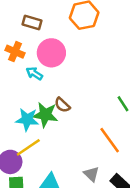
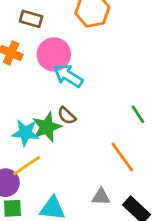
cyan arrow: (34, 73) -> (68, 76), moved, size x1.5
green star: (45, 115) -> (47, 127), turned -30
gray triangle: (91, 174) -> (101, 197), turned -42

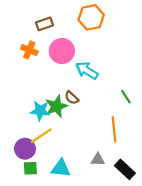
brown rectangle: (31, 19) -> (45, 24), turned -35
cyan arrow: (68, 76) -> (87, 71), moved
orange line: (122, 157) -> (114, 129), turned 30

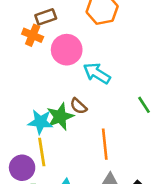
orange cross: (29, 50) -> (33, 35), moved
orange line: (114, 129) -> (105, 144), moved
yellow line: (41, 136) -> (42, 152), turned -65

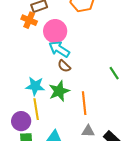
cyan arrow: (97, 73) -> (59, 49), moved
brown semicircle: (78, 106) -> (64, 66), moved
green star: (60, 117) -> (59, 91), moved

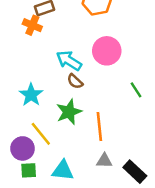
pink circle: (55, 31) -> (107, 51), moved
cyan star: (35, 86) -> (31, 95), moved, turned 30
yellow line: (36, 109) -> (41, 134), turned -30

